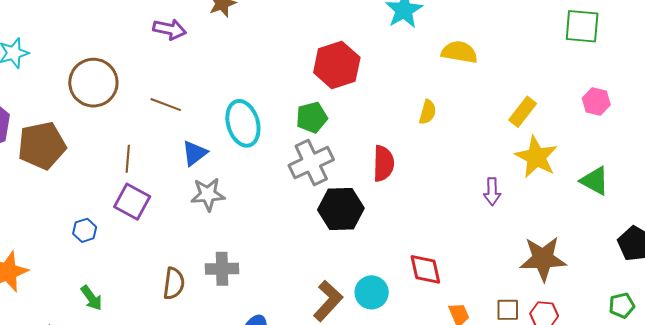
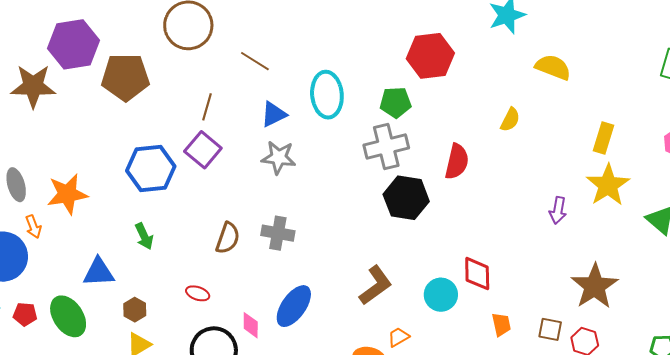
yellow rectangle: (523, 112) -> (604, 138), turned -32
blue hexagon: (85, 230) -> (151, 169), size x2.0
brown star: (543, 259) -> (595, 286), turned 30
cyan circle: (372, 292) -> (441, 295), moved

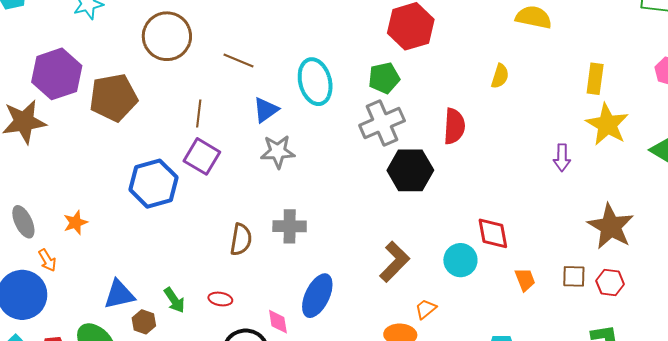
orange star: (67, 194) -> (75, 223), size x0.6
green arrow: (144, 236) -> (174, 300), moved
brown hexagon: (135, 310) -> (144, 322), moved

